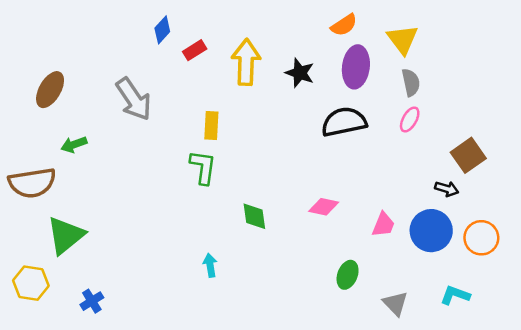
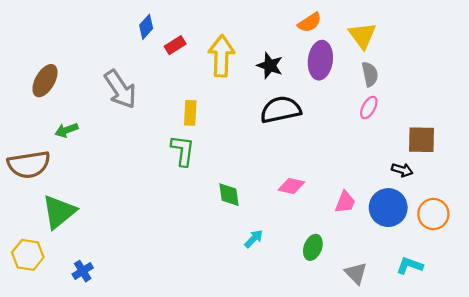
black semicircle: (344, 122) -> (281, 110), moved
brown square: (468, 155) -> (422, 140), turned 36
cyan arrow: (210, 265) -> (254, 239), moved, turned 54

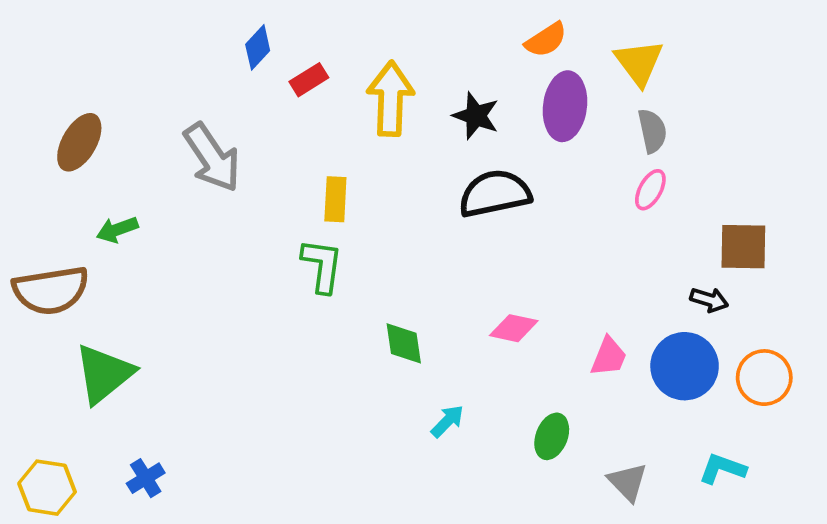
yellow hexagon: (28, 255) -> (47, 488), moved

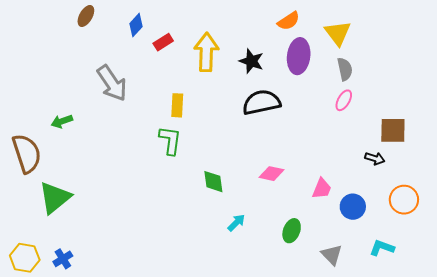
brown ellipse: (79, 142) -> (86, 16), moved, size x0.7
brown semicircle: (51, 290) -> (27, 153), turned -99
blue circle: (685, 366) -> (353, 207), moved, size x0.7
blue cross: (146, 478) -> (63, 259), moved

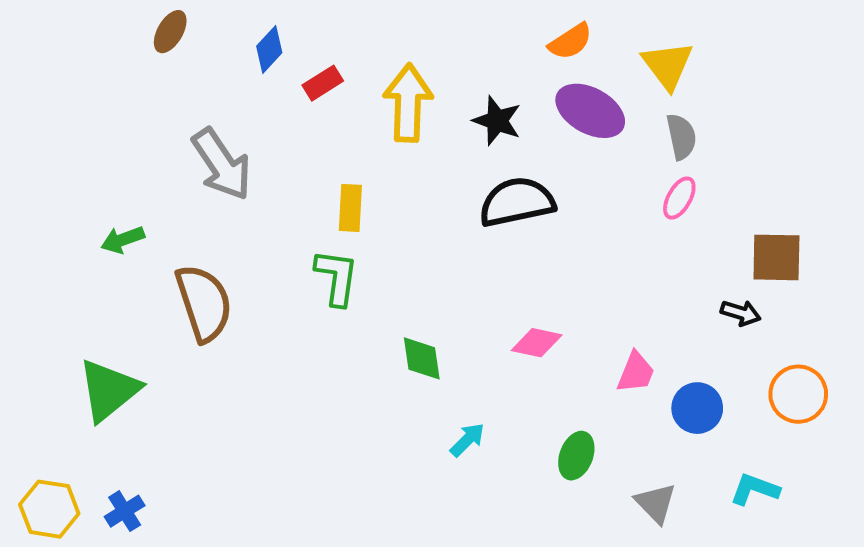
purple ellipse: (299, 56) -> (590, 111), turned -68
brown semicircle: (27, 153) -> (204, 303), moved

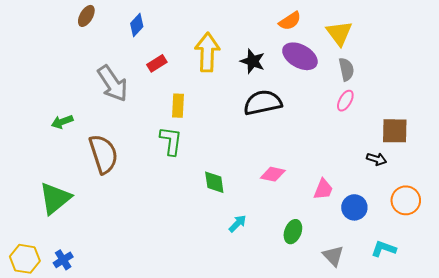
red rectangle: (323, 83) -> (157, 63), moved

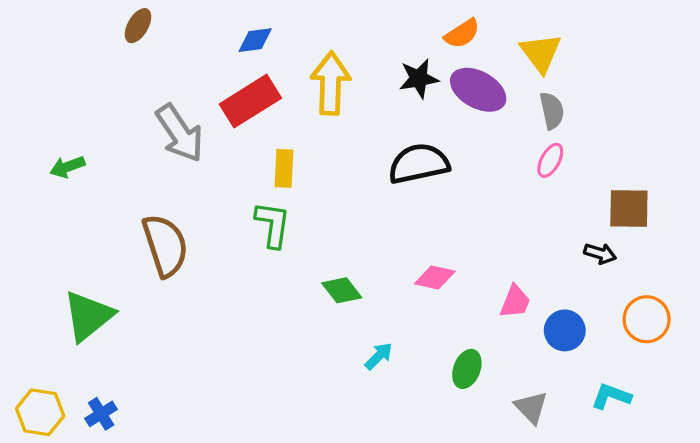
blue diamond: (137, 25) -> (255, 40), moved, turned 40
black star: (253, 61) -> (419, 79), moved, turned -30
red rectangle: (157, 63) -> (250, 101), size x1.8
green arrow: (62, 122) -> (67, 167), moved
green diamond: (214, 182) -> (342, 290), turned -30

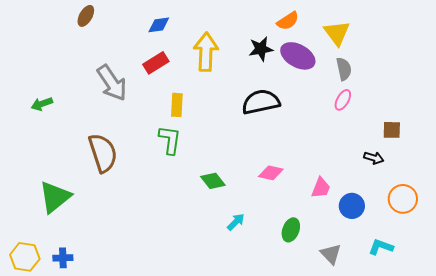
red rectangle: (250, 101) -> (156, 63), size x0.7
brown square: (629, 209) -> (392, 130), size x0.7
blue cross: (101, 414) -> (63, 258), turned 30

